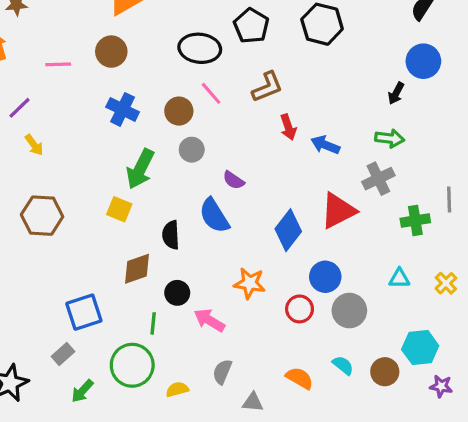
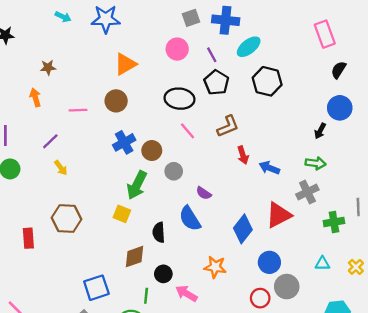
blue cross: (123, 109) -> (124, 142), turned 35
brown circle: (179, 111) -> (152, 151), moved
red circle: (300, 309) -> (260, 298), moved

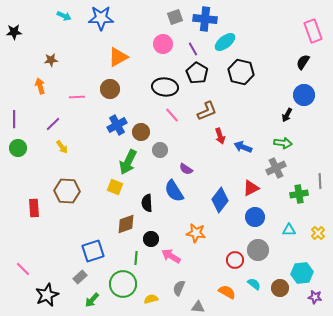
pink rectangle: (325, 34) -> (313, 31), moved
red triangle: (279, 215) -> (251, 188), size x0.7
blue circle: (269, 262) -> (255, 217), moved

